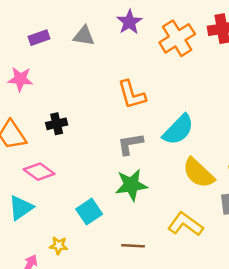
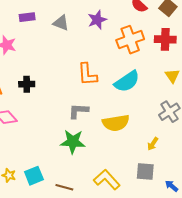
cyan semicircle: (178, 130) -> (127, 81), moved
yellow semicircle: (198, 173) -> (116, 123), moved, turned -64
cyan square: (89, 212) -> (34, 176), moved

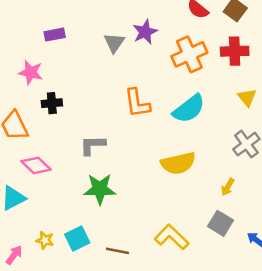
gray triangle: (61, 23) -> (114, 43), moved, turned 48
black cross: (27, 84) -> (52, 103), moved
gray L-shape: (78, 111) -> (93, 145), moved
green star: (73, 142) -> (100, 189), moved
gray square: (145, 172) -> (221, 223), turned 30

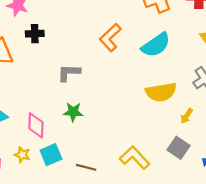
orange L-shape: (137, 103) -> (110, 38), turned 52
yellow semicircle: (178, 163) -> (161, 92), moved
pink diamond: (36, 165) -> (36, 125), moved, turned 45
green star: (100, 189) -> (73, 112), size x0.7

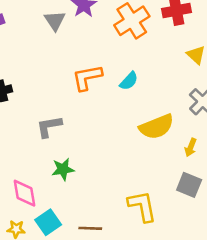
orange L-shape: (110, 38) -> (87, 78), turned 44
cyan semicircle: (156, 45) -> (129, 81), moved, size x0.6
yellow L-shape: (135, 158) -> (142, 206), turned 44

